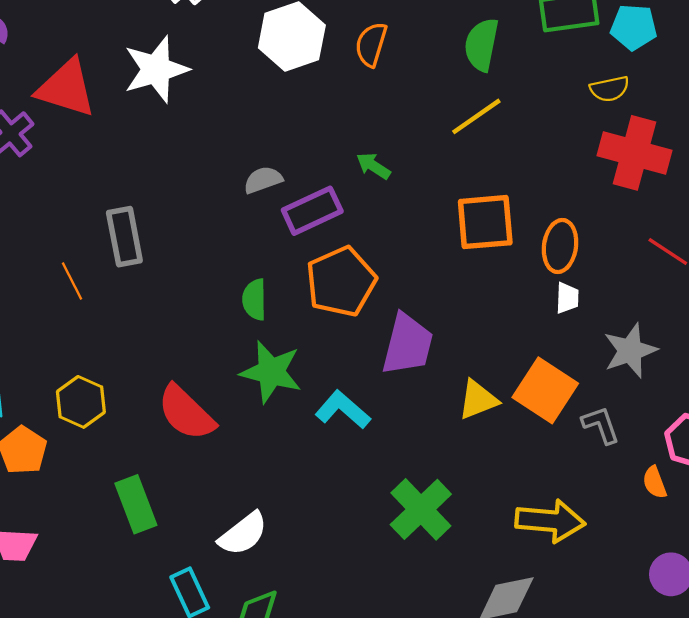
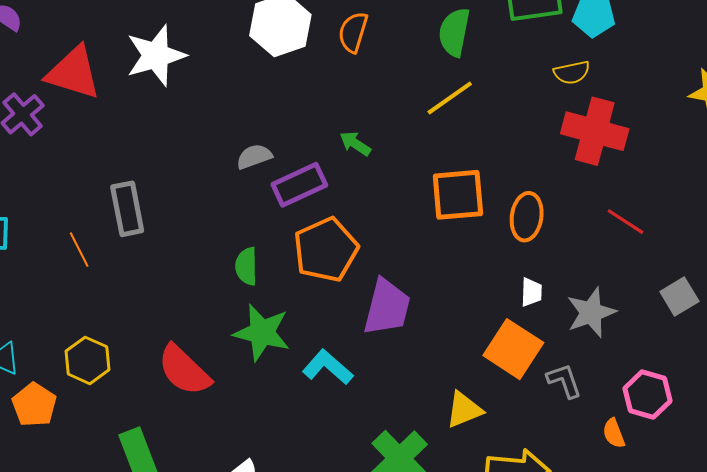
white trapezoid: (567, 298) -> (531, 292), moved
yellow triangle: (478, 400) -> (464, 410), moved

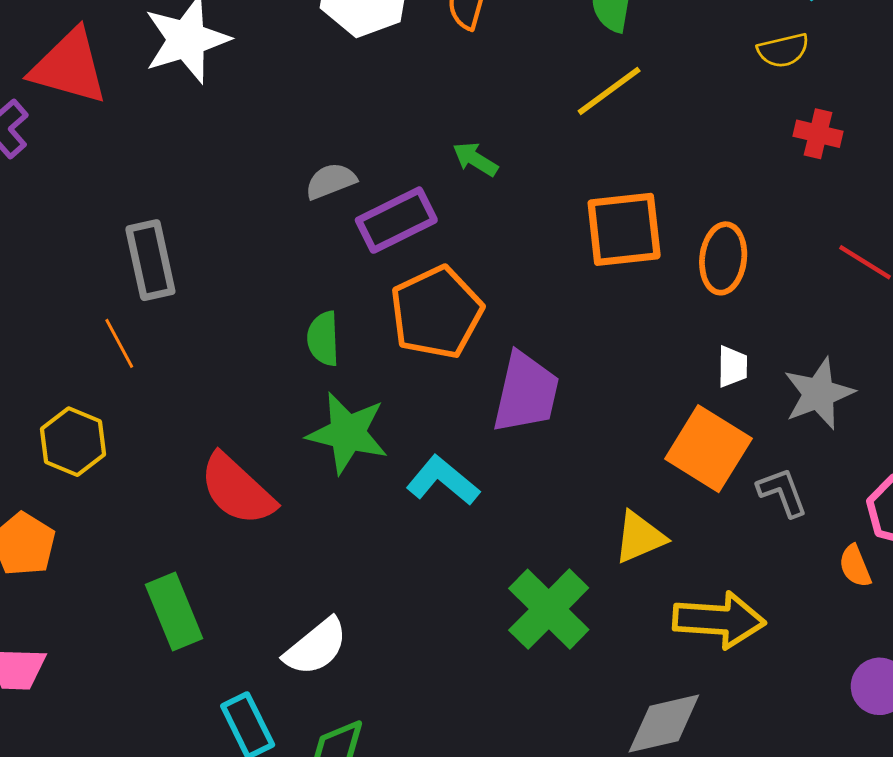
red cross: (595, 131) -> (818, 134), size x0.5
orange line: (79, 250) -> (119, 343), moved
yellow hexagon: (88, 360) -> (73, 442), moved

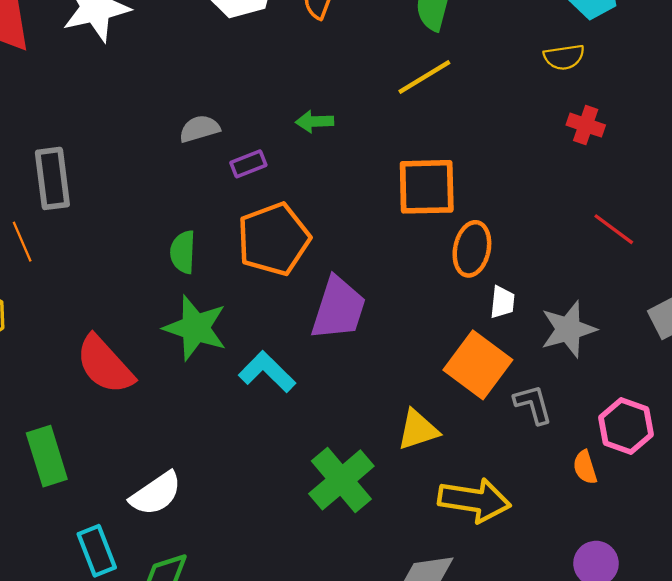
green arrow: (475, 159) -> (315, 121), turned -39
purple rectangle: (396, 220) -> (248, 164), size x0.6
orange ellipse: (723, 258) -> (472, 249), moved

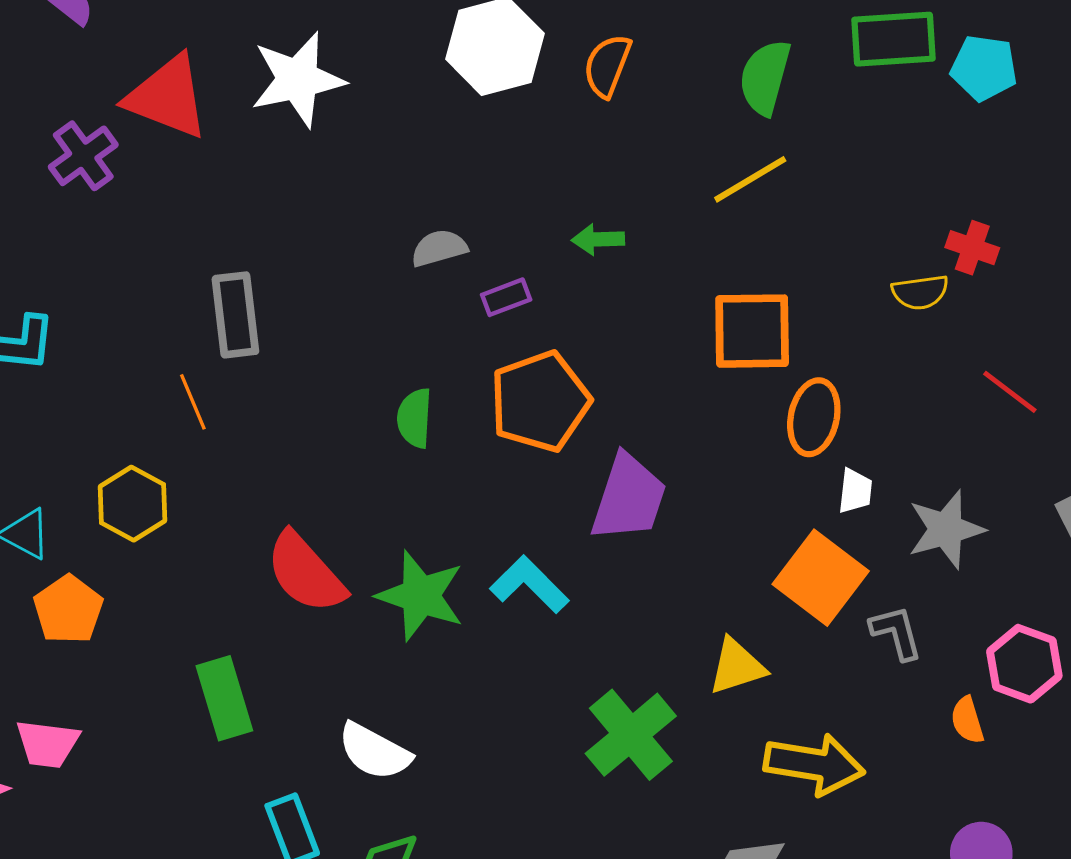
yellow semicircle: (564, 57) -> (920, 292), moved
green star: (195, 328) -> (421, 596), moved
white semicircle: (156, 494) -> (374, 751), turned 62

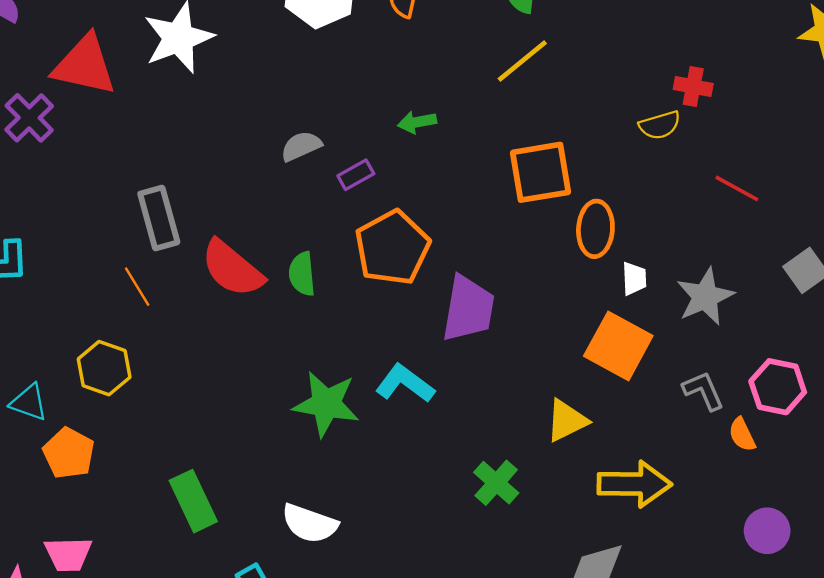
red semicircle: (306, 573) -> (232, 269), moved
gray L-shape: (896, 633) -> (703, 391), moved
green cross: (631, 735) -> (496, 483), size x0.7

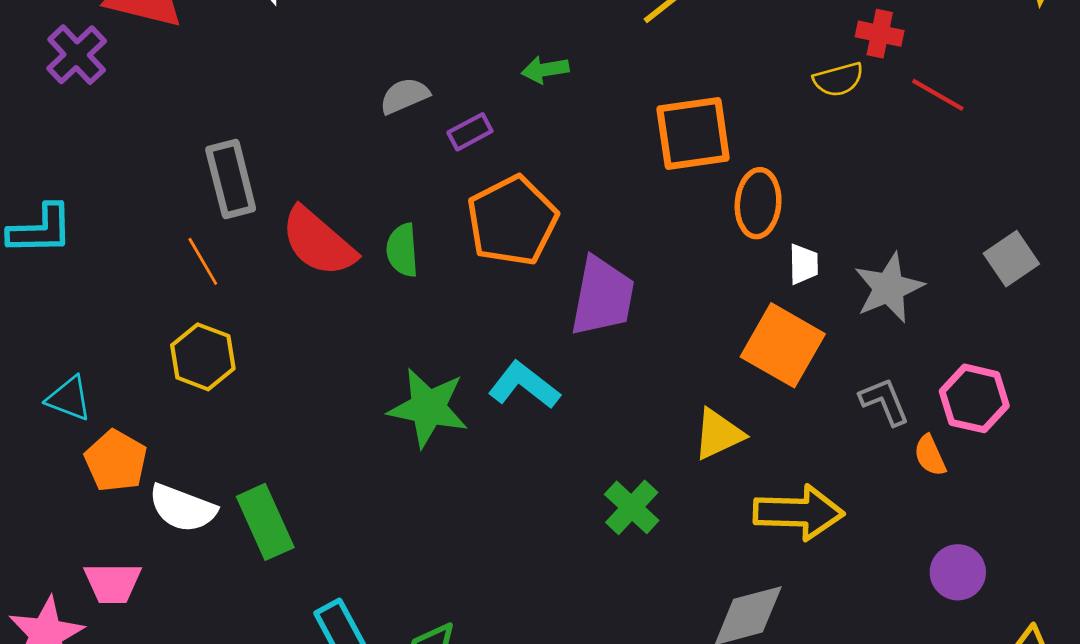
red line: (737, 188) -> (938, 95), moved
yellow hexagon: (104, 368) -> (203, 357), moved
white semicircle: (310, 523) -> (183, 508), moved

